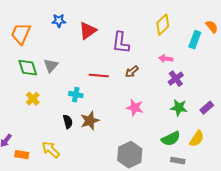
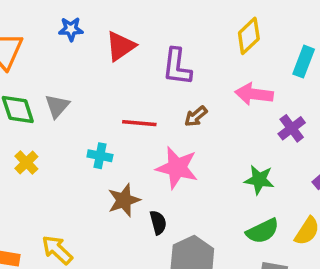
pink arrow: (166, 59) -> (254, 94), size x1.5
purple cross: (176, 79) -> (292, 128), moved
pink star: (135, 108) -> (177, 168), moved, size x1.4
green star: (179, 108) -> (259, 180), moved
black semicircle: (68, 122) -> (158, 222), moved

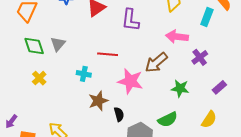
brown arrow: (196, 116) -> (156, 63), moved, size x1.6
green semicircle: (263, 231) -> (168, 119), moved

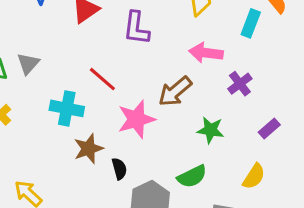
red line: (108, 54) -> (102, 79), turned 36
cyan cross: (84, 74) -> (67, 108), size x1.5
pink star: (130, 81) -> (136, 119), turned -30

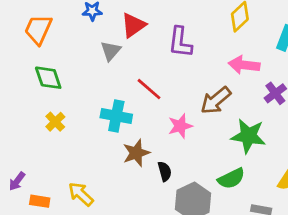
gray triangle: (28, 64) -> (111, 51), moved
pink star: (136, 119) -> (180, 126), size x0.7
green star: (211, 130) -> (248, 136), size x1.4

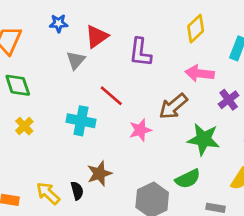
brown star: (136, 153) -> (99, 174), moved
black semicircle: (165, 171) -> (77, 191), moved

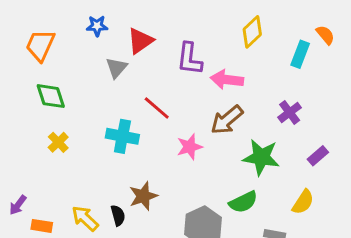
pink arrow: (200, 73) -> (227, 80), moved

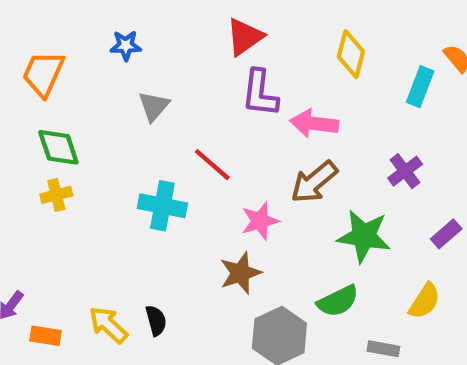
yellow diamond: (252, 32) -> (351, 54), turned -32
red triangle: (140, 41) -> (245, 37), moved
yellow cross: (58, 142) -> (56, 195), moved, turned 30
brown star: (143, 196) -> (240, 273), moved

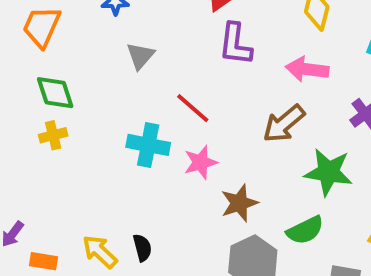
pink arrow: (314, 123) -> (307, 69), moved
pink star: (260, 221) -> (200, 162), moved
brown star: (240, 273) -> (239, 203), moved

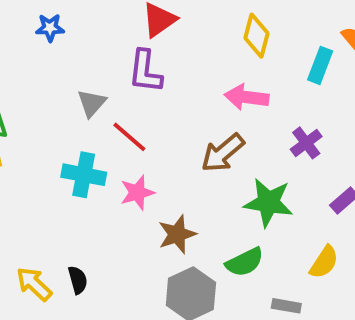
purple L-shape: (235, 44) -> (145, 71), moved
gray triangle: (140, 56) -> (92, 103), moved

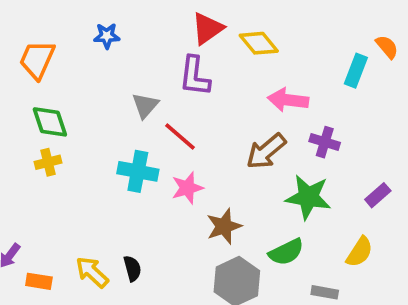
yellow diamond: (257, 36) -> (259, 43), moved, turned -54
purple cross: (306, 143) -> (325, 142), moved, turned -36

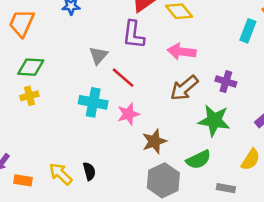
pink arrow: (288, 100) -> (182, 52), moved
green diamond: (50, 122) -> (31, 67), turned -68

